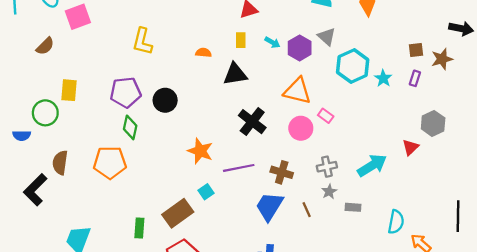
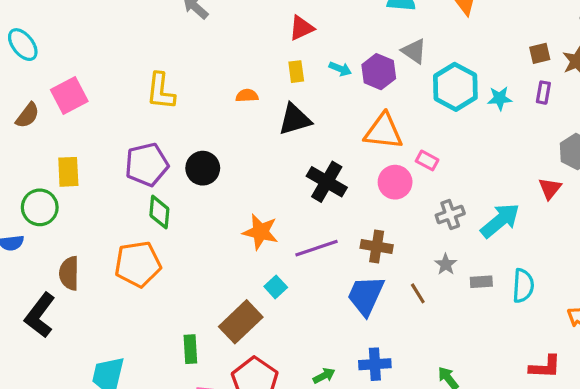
pink square: (78, 17) -> (69, 95), moved
cyan star: (383, 78) -> (500, 98), turned -30
gray cross: (327, 167) -> (450, 214), moved
cyan semicircle: (396, 222) -> (523, 286), moved

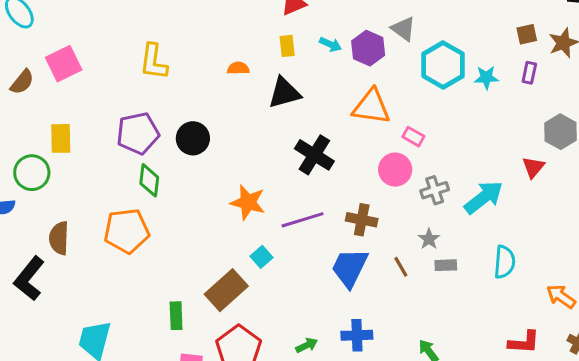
pink circle: (395, 182) -> (395, 170), moved
gray rectangle: (481, 282) -> (446, 265), moved

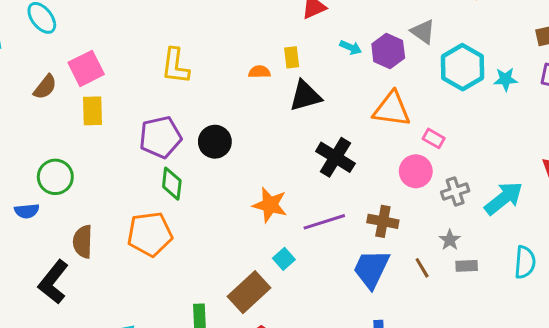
yellow rectangle: (287, 46) -> (292, 57), moved
yellow rectangle: (61, 138) -> (93, 111), moved

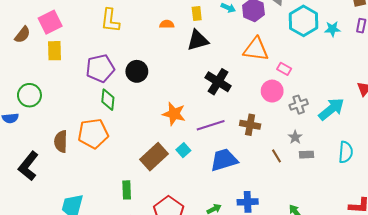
yellow rectangle: (292, 57) -> (197, 14), moved
brown semicircle: (83, 242) -> (61, 141), moved
blue trapezoid: (371, 269) -> (224, 160), moved, turned 48
brown rectangle: (249, 292) -> (154, 157), moved

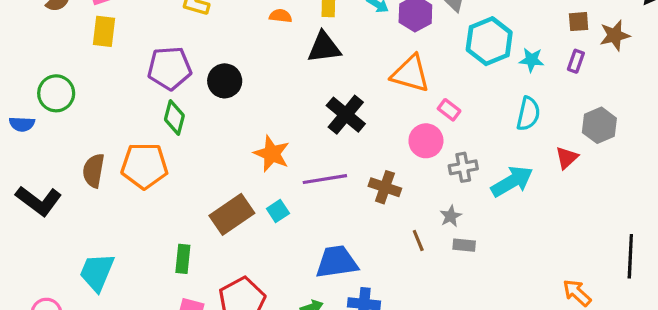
cyan semicircle: (346, 152) -> (528, 114), moved
blue trapezoid: (224, 160) -> (337, 262), moved
black L-shape: (28, 166) -> (39, 201), turned -100

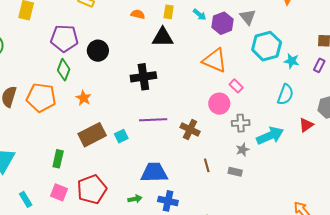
black cross: (346, 115) -> (143, 77), moved, turned 35
orange star: (272, 154) -> (84, 98), moved, size x0.7
gray star: (451, 216) -> (243, 150), moved

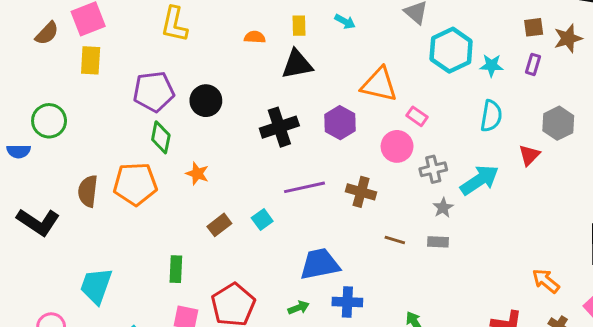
purple hexagon: (222, 23) -> (340, 123), moved
brown rectangle: (92, 135) -> (219, 225), size x0.6
brown line: (207, 165) -> (395, 240), turned -48

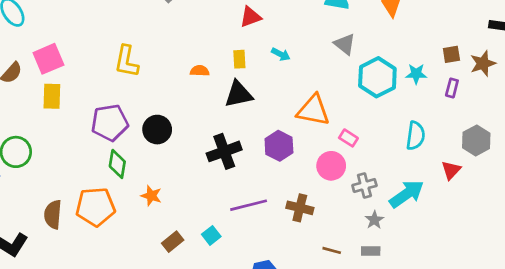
cyan star: (492, 65) -> (416, 74), moved

